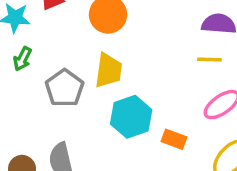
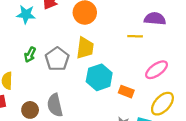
green arrow: (22, 59) -> (30, 55), moved
yellow line: (209, 59) -> (135, 36), moved

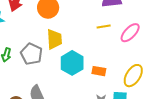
yellow line: (135, 36) -> (104, 27), moved
pink ellipse: (157, 70) -> (130, 33), moved

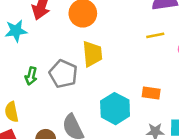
cyan hexagon: (72, 63) -> (115, 109), moved

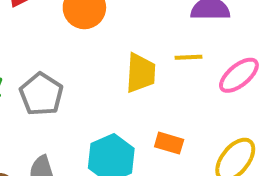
yellow trapezoid: (92, 54) -> (141, 73), moved

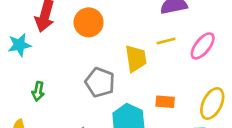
gray pentagon: (41, 94) -> (100, 82), moved

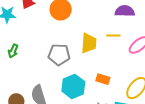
gray pentagon: (100, 82) -> (59, 55), turned -30

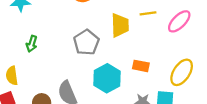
gray pentagon: (59, 55) -> (86, 42), turned -30

